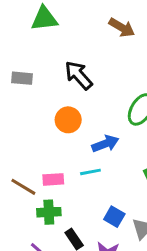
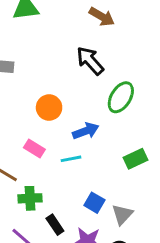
black arrow: (79, 75) -> (90, 61), moved
pink rectangle: (53, 179) -> (34, 149), moved, turned 36

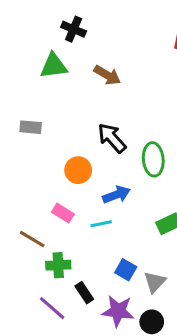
brown arrow: (102, 17) -> (107, 75), moved
black arrow: (90, 61) -> (112, 138), moved
green ellipse: (121, 97) -> (153, 159), turned -36

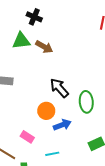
brown arrow: (107, 75) -> (44, 47), moved
orange circle: (78, 170) -> (46, 111), moved
cyan line: (101, 224) -> (52, 154), moved

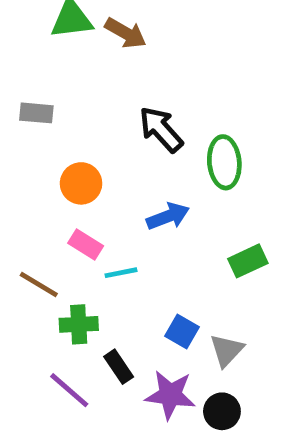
orange circle: (46, 111) -> (81, 183), moved
cyan line: (52, 154) -> (121, 273), moved

